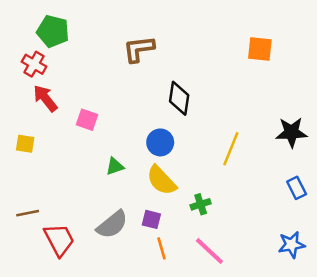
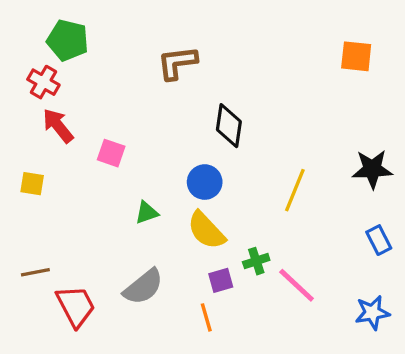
orange square: (260, 49) -> (356, 56), moved
purple square: (151, 219) -> (221, 280), moved, turned -30
pink line: (209, 251) -> (297, 285), moved

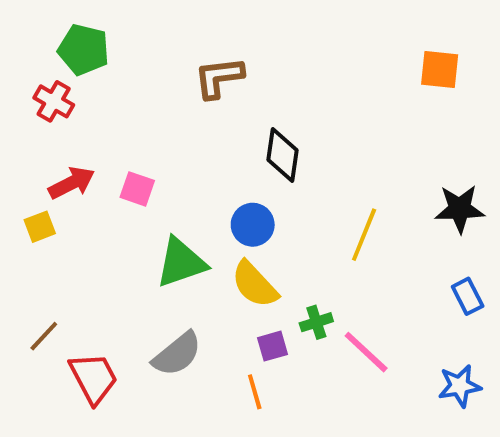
red arrow: (58, 126) -> (72, 183), moved, turned 102
yellow square: (32, 184) -> (40, 227), turned -30
green triangle: (147, 213) -> (181, 263), size x1.8
brown line: (35, 272) -> (44, 336), turned -36

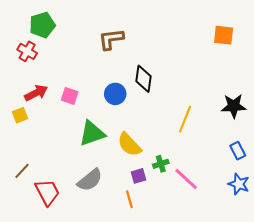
green pentagon: (84, 50) -> (42, 25), turned -30
blue circle: (253, 225) -> (115, 94), moved
blue star: (460, 386) -> (239, 184), moved, turned 30

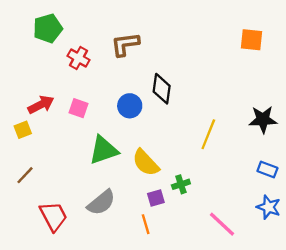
red cross: (27, 51) -> (78, 58), moved
blue rectangle: (238, 151) -> (267, 170), turned -42
brown line: (22, 171) -> (25, 175), moved
pink line: (186, 179) -> (222, 224), moved

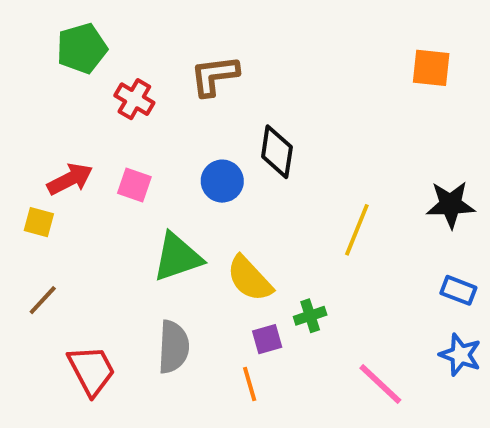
yellow square: (23, 130) -> (39, 222), turned 36
gray semicircle: (101, 203) -> (173, 347), turned -48

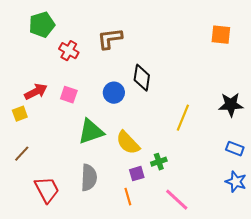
yellow square: (39, 222) -> (20, 114), turned -35
pink line: (380, 384) -> (177, 200), moved

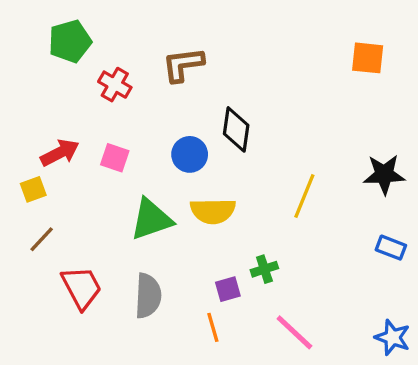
yellow semicircle: (128, 143) -> (213, 211), moved, turned -48
brown line: (22, 154) -> (42, 239), moved
blue star: (236, 182) -> (393, 337), moved
red trapezoid: (47, 190) -> (81, 287), moved

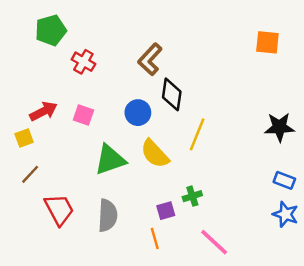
brown L-shape: (183, 65) -> (150, 59), moved, turned -40
yellow line: (304, 196) -> (197, 134), moved
yellow semicircle: (213, 211) -> (155, 154), turned 48
blue star: (393, 337) -> (286, 214), moved

